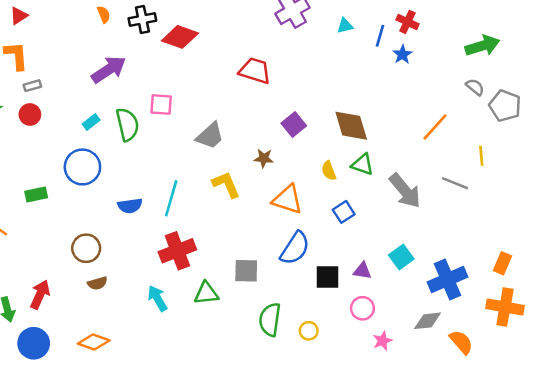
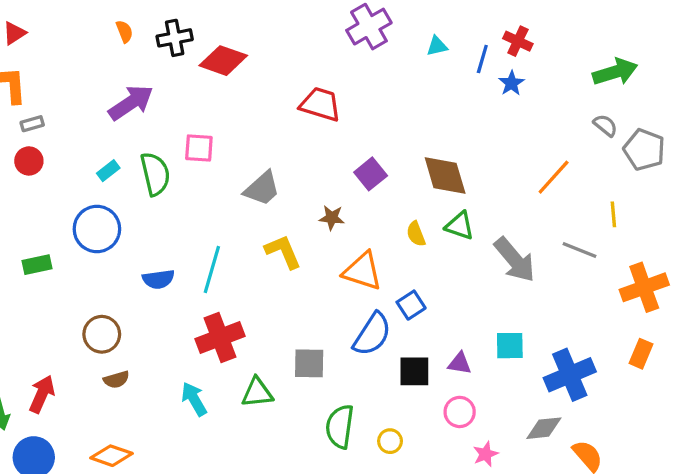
blue square: (344, 212) -> (411, 305), moved
cyan square: (401, 257) -> (510, 346), turned 35
orange cross: (505, 307) -> (644, 287), moved, turned -30

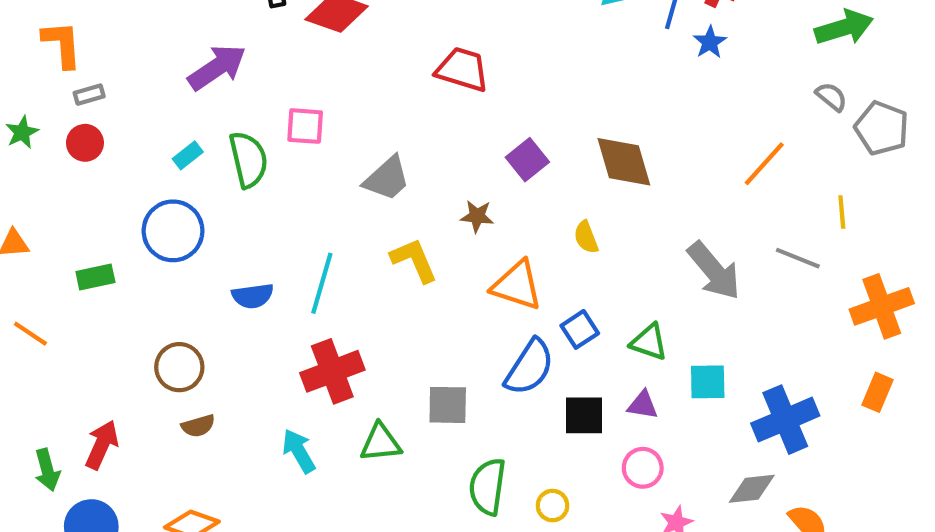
green triangle: (460, 226) -> (649, 342), moved

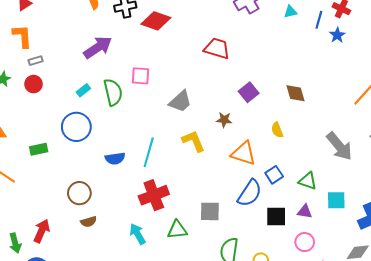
brown diamond: (624, 162) -> (295, 93), size x0.7

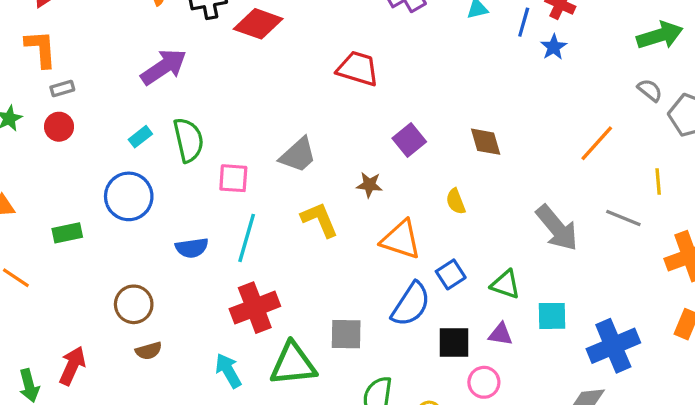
pink square: (141, 76) -> (233, 178), moved
green triangle: (177, 230) -> (293, 364), size x1.4
pink circle: (305, 242) -> (484, 382), moved

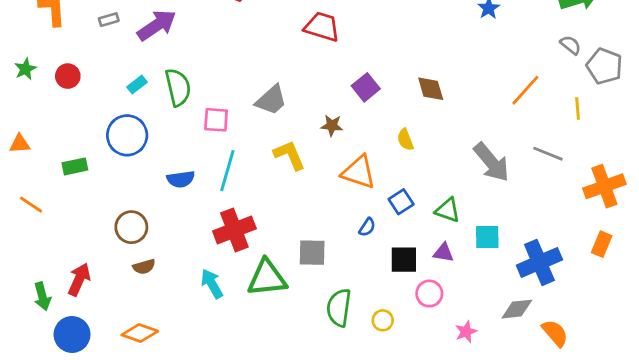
gray rectangle: (62, 89) -> (109, 20), moved
yellow line: (658, 181) -> (578, 109), moved
blue semicircle: (411, 304) -> (367, 227), size x0.5

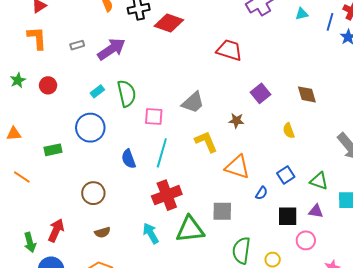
orange triangle: (359, 172) -> (237, 167), moved
blue semicircle: (181, 179) -> (129, 159), turned 78
brown semicircle: (144, 267) -> (102, 232), moved

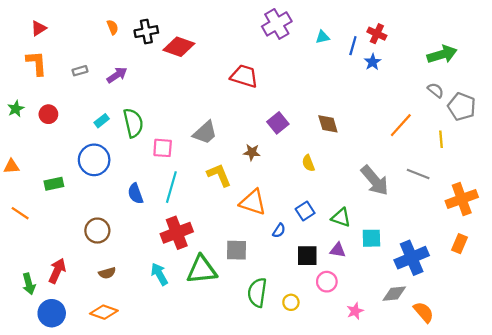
purple arrow: (111, 49) -> (117, 75), size x0.7

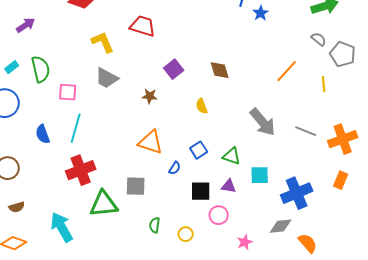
gray trapezoid: (205, 133) -> (107, 78), turned 70
gray line: (418, 174) -> (306, 131), moved
yellow L-shape: (219, 175) -> (103, 42), moved
cyan arrow: (159, 274) -> (62, 227), moved, size x1.4
green semicircle: (257, 293) -> (155, 225), size x0.6

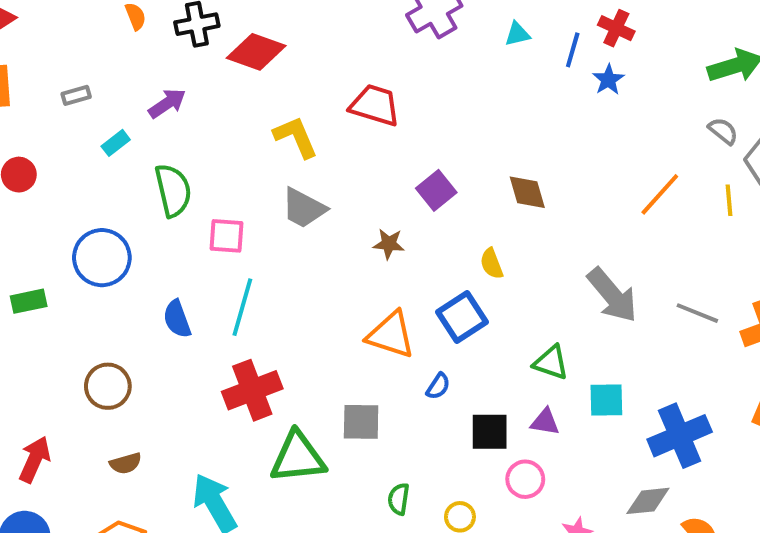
purple arrow: (26, 25) -> (167, 103), moved
cyan rectangle: (12, 67) -> (116, 143), moved
yellow line: (324, 84) -> (729, 200), moved
blue square: (199, 150) -> (462, 317), moved, size x1.4

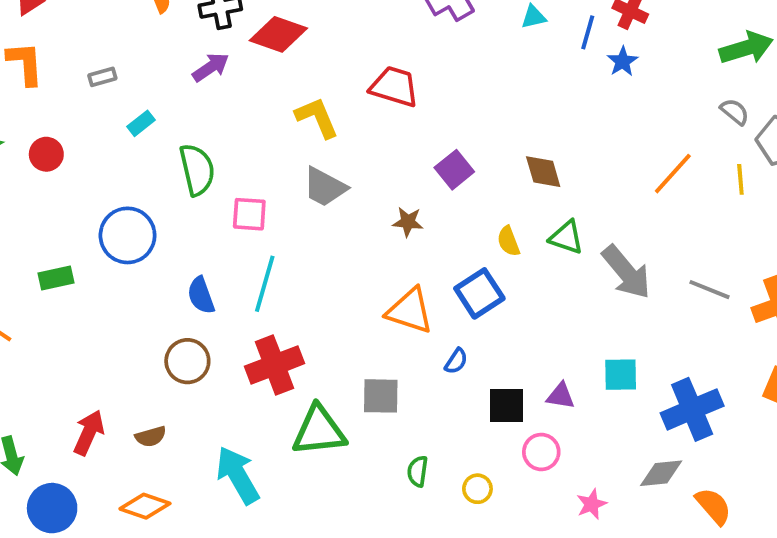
purple arrow: (167, 103) -> (211, 67), moved
green triangle: (551, 362) -> (566, 237), moved
brown circle: (108, 386) -> (187, 361), moved
red arrow: (35, 459) -> (89, 433), moved

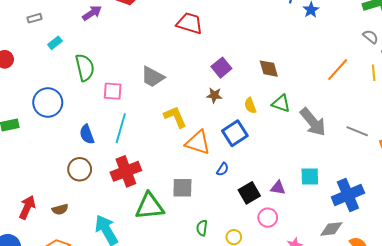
yellow L-shape: (317, 117) -> (175, 117), moved
brown star: (408, 222) -> (214, 95), moved
black square: (506, 406) -> (249, 193), turned -30

